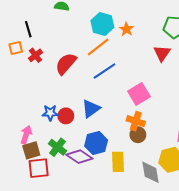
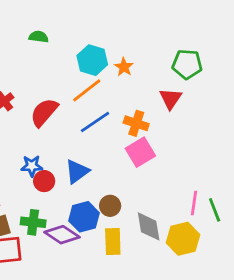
blue star: (50, 113) -> (32, 166), moved
orange cross: (136, 121) -> (136, 123), moved
brown circle: (138, 135) -> (110, 206), moved
green cross: (57, 147) -> (33, 222), turned -30
gray diamond: (150, 172) -> (149, 226), moved

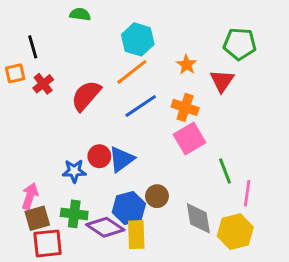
orange star: (124, 67) -> (187, 65), moved
blue star: (32, 166) -> (74, 171), moved
red circle: (44, 181) -> (99, 156), moved
green line: (215, 210) -> (225, 171), moved
yellow rectangle: (113, 242) -> (136, 235), moved

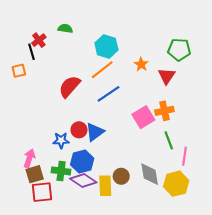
red cross: (43, 84) -> (39, 40), moved
orange cross: (185, 107) -> (164, 111), moved, turned -30
brown circle: (157, 196) -> (121, 176), moved
blue hexagon: (129, 208) -> (82, 161), moved

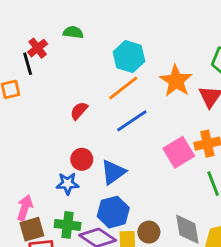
orange star: (141, 64) -> (176, 81), size x1.6
red semicircle: (69, 87) -> (79, 111), size x0.6
red circle: (79, 130) -> (82, 159), moved
blue hexagon: (82, 161) -> (113, 212), moved

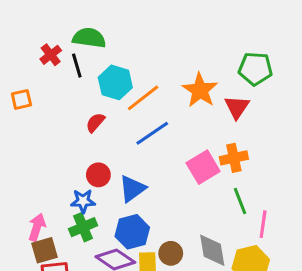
green semicircle: (73, 32) -> (89, 38), size x1.5
cyan hexagon: (129, 57) -> (115, 82), moved
black line: (28, 64) -> (77, 66), moved
green cross: (68, 225) -> (83, 227), moved, turned -30

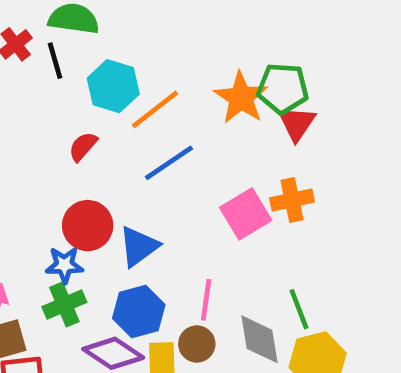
green pentagon: (255, 69) -> (283, 88), moved
red circle: (98, 175) -> (88, 226), size x1.4
green line: (240, 201) -> (299, 309), moved
pink line: (263, 224) -> (206, 300), moved

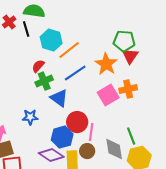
orange star: (241, 98) -> (106, 64), moved
red circle: (88, 226) -> (77, 122), moved
blue triangle: (139, 246) -> (59, 98), moved, turned -48
green cross: (64, 305) -> (44, 81), moved

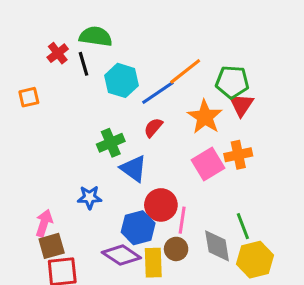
orange line: (69, 50) -> (185, 71), moved
red semicircle: (38, 66) -> (153, 128), moved
blue line: (75, 73) -> (158, 93), moved

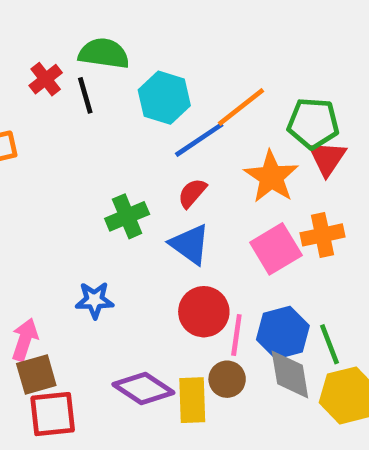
cyan hexagon: (121, 80) -> (164, 98), moved
blue triangle: (134, 169) -> (190, 244), moved
blue hexagon: (138, 228) -> (283, 333), moved

